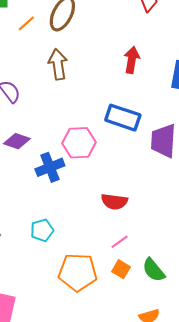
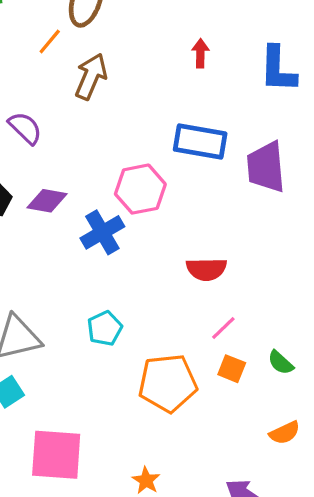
orange line: (26, 23) -> (50, 41), moved
red arrow: (132, 60) -> (200, 53), size x0.7
brown arrow: (58, 64) -> (91, 76), turned 40
green semicircle: (154, 270) -> (281, 363), size x0.7

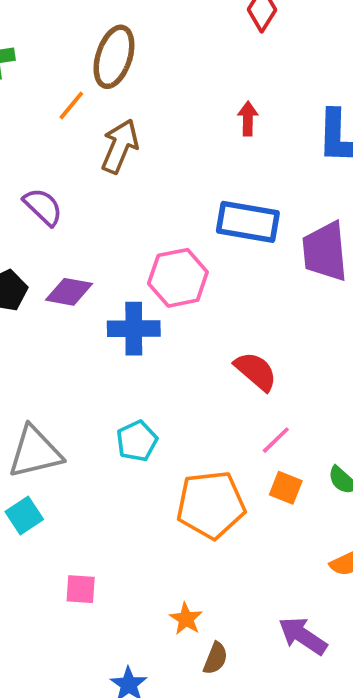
blue cross: (102, 232) -> (134, 329), turned 30
red semicircle: (206, 269) -> (256, 371), turned -138
pink square: (56, 455) -> (81, 589), size x0.5

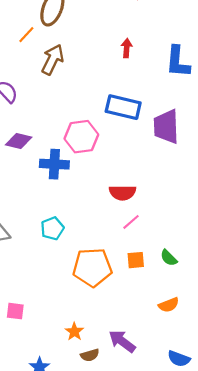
red semicircle: (256, 371) -> (123, 193), turned 135
pink line: (276, 440) -> (131, 222), moved
orange square: (286, 488) -> (136, 260), turned -30
purple arrow: (303, 636) -> (122, 341), moved
brown semicircle: (215, 658) -> (90, 355), turned 48

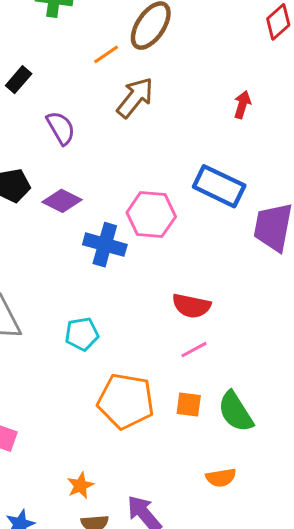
green semicircle: (169, 258) -> (236, 412), size x1.6

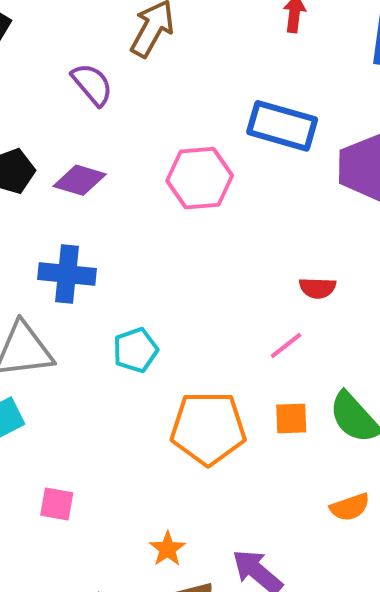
purple semicircle: (61, 128) -> (92, 84), moved
blue cross: (105, 245) -> (67, 274), moved
red semicircle: (191, 306) -> (317, 288), moved, size x0.7

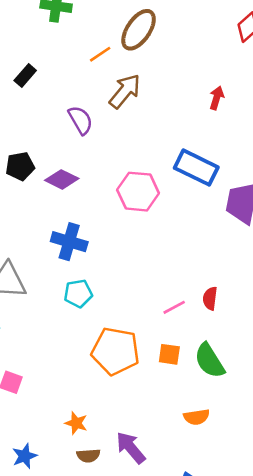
blue cross: (67, 274) -> (69, 242), moved
red semicircle: (317, 288) -> (210, 298), moved, turned 85
orange star: (167, 549) -> (76, 423), turned -30

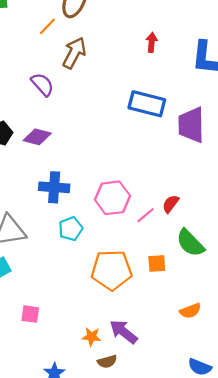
pink hexagon: (138, 192) -> (112, 198), moved
red semicircle: (210, 298) -> (171, 204), moved, turned 42
pink line: (174, 307) -> (146, 215), moved
green semicircle: (209, 361) -> (190, 243), moved
purple arrow: (131, 448) -> (123, 332), moved

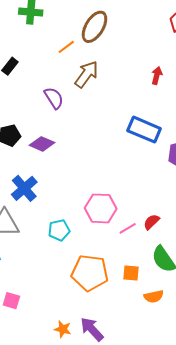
blue cross: (54, 187) -> (24, 188), moved, turned 36
orange semicircle: (190, 311) -> (154, 296), moved

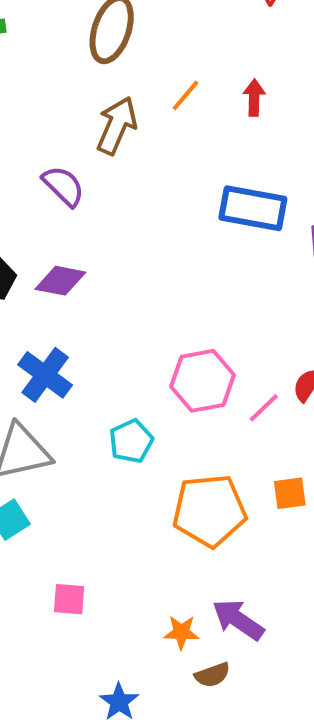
orange line: (66, 47) -> (186, 95), moved

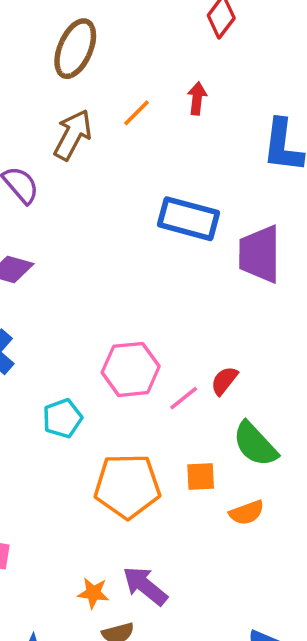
red arrow: (254, 98) -> (197, 98), moved

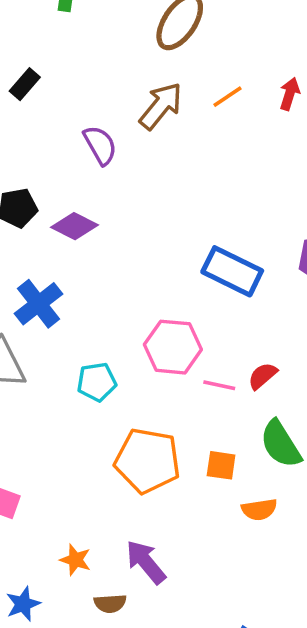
blue rectangle: (188, 219) -> (232, 271), moved
pink line: (184, 398) -> (219, 385), turned 40
orange star: (93, 593) -> (75, 560), moved

